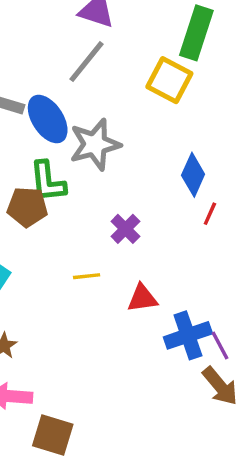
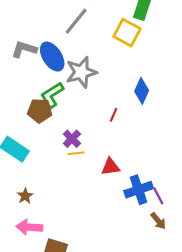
green L-shape: (48, 182) -> (52, 95), turned 64
red line: (210, 214) -> (114, 115), moved
purple cross: (125, 229) -> (72, 139), moved
brown arrow: (220, 386) -> (158, 221), size x0.7

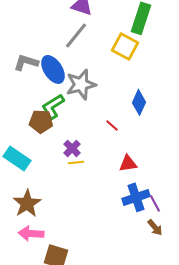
red line: (114, 115) -> (112, 125), turned -72
red triangle: (110, 167) -> (128, 163), moved
brown star: (25, 196) -> (27, 203), size x1.8

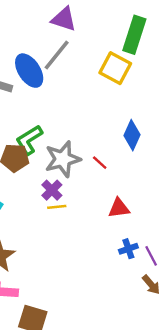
blue ellipse: (53, 69) -> (29, 71), moved
gray star: (81, 84) -> (63, 159), moved
blue cross: (136, 197) -> (128, 249), size x0.6

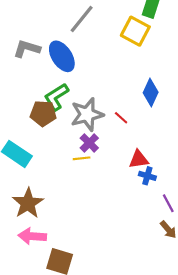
blue ellipse: (29, 71) -> (62, 56), moved
purple cross: (52, 190) -> (89, 143), moved
blue cross: (128, 249) -> (147, 176), moved, turned 35

